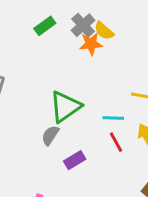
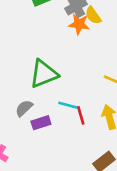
cyan line: (113, 118) -> (68, 105), moved
gray semicircle: (50, 135) -> (24, 108), moved

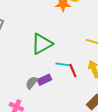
gray semicircle: (24, 108) -> (32, 83), moved

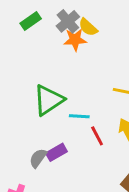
cyan line: (62, 64) -> (79, 116), moved

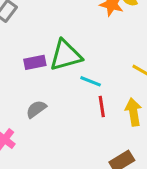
purple rectangle: (56, 152) -> (35, 62), moved

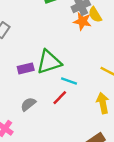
red line: (102, 107) -> (60, 98), moved, turned 56

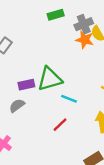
red line: (60, 98) -> (60, 125), moved
gray semicircle: (28, 104) -> (17, 106), moved

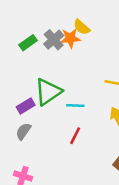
green rectangle: (56, 15) -> (28, 43), moved
gray cross: (84, 24) -> (54, 40), moved

